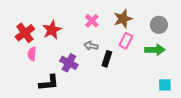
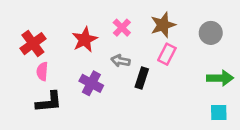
red star: (52, 30) -> (85, 40), moved
green arrow: (155, 50) -> (220, 78), moved
black L-shape: (49, 83) -> (49, 102), moved

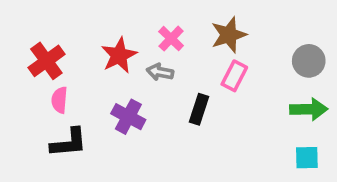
gray circle: (211, 33) -> (309, 61), moved
gray arrow: (121, 61) -> (160, 72), moved

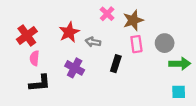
pink cross: (171, 39) -> (107, 14), moved
gray circle: (309, 61) -> (165, 43), moved
pink rectangle: (234, 76) -> (136, 44), turned -35

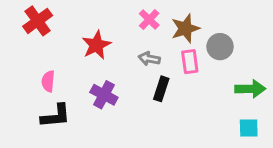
red cross: (27, 35) -> (38, 21), moved
gray arrow: (93, 42) -> (149, 59), moved
gray circle: (165, 43) -> (220, 47), moved

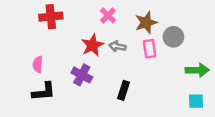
pink cross: (149, 19) -> (108, 15), moved
red cross: (38, 21) -> (51, 17), moved, turned 30
red star: (96, 45) -> (92, 45), moved
black rectangle: (161, 89) -> (123, 90), moved

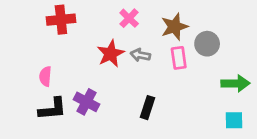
purple cross: (82, 75) -> (87, 102), moved

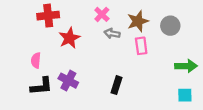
gray circle: (207, 44) -> (170, 26), moved
red star: (111, 54) -> (69, 38), moved
gray arrow: (140, 55) -> (112, 33), moved

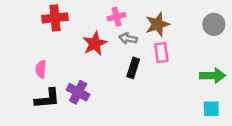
pink cross: (102, 14) -> (116, 17), turned 32
gray circle: (170, 26) -> (214, 24), moved
red star: (69, 38) -> (95, 44), moved
black rectangle: (117, 85) -> (133, 68), moved

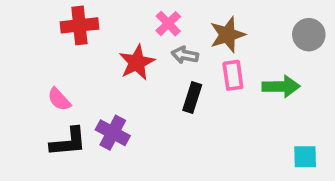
pink cross: (116, 17) -> (168, 24), turned -30
pink semicircle: (41, 69) -> (59, 99), turned -48
green arrow: (213, 76) -> (281, 86), moved

